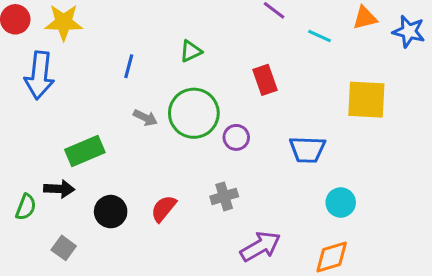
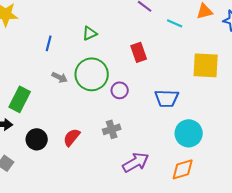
green rectangle: (85, 151) -> (20, 99), turned -40
cyan circle: (341, 202) -> (189, 133), size x1.4

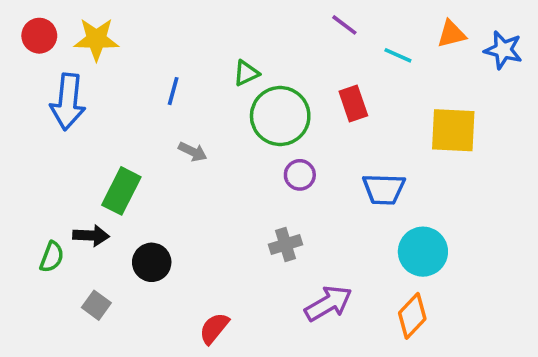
red rectangle: (139, 52) -> (353, 103), moved
green circle: (92, 74) -> (280, 116), moved
red semicircle: (72, 137) -> (214, 328), moved
orange diamond: (183, 169) -> (412, 316), turned -30

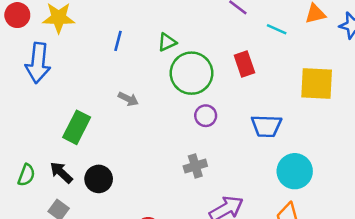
blue line: (173, 91) -> (118, 41), moved
black arrow: (91, 236) -> (61, 172), moved, turned -140

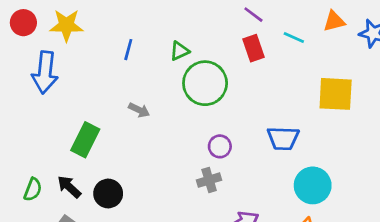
red rectangle: (244, 64) -> (253, 48), moved
purple circle: (206, 116) -> (220, 146), moved

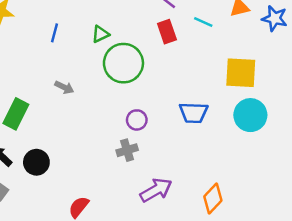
cyan circle: (313, 185) -> (250, 115), moved

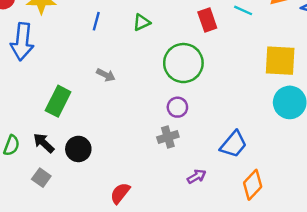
green circle: (123, 63) -> (183, 63), moved
blue trapezoid: (194, 113) -> (234, 144), moved, turned -52
purple arrow: (156, 190) -> (197, 176), size x0.6

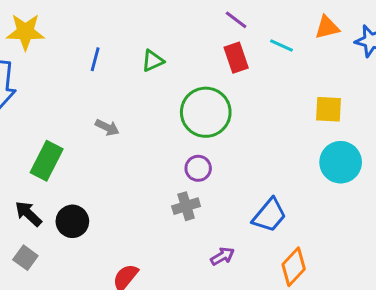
yellow square: (280, 61) -> (328, 109), size x0.7

